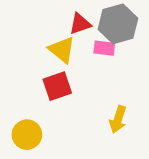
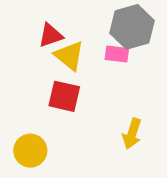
red triangle: (80, 24) -> (51, 35), moved
red square: (57, 86) -> (64, 96), turned 32

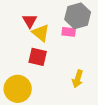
red triangle: (51, 35) -> (30, 21), turned -42
yellow circle: (30, 151) -> (18, 89), size x1.4

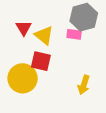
red triangle: (30, 21) -> (24, 28), moved
yellow circle: (18, 89) -> (23, 78), moved

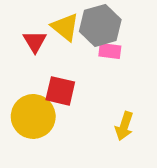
gray hexagon: (84, 17) -> (100, 25), moved
yellow triangle: (44, 35) -> (65, 27), moved

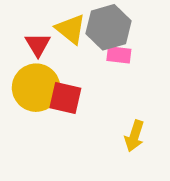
yellow circle: (33, 116) -> (36, 88), moved

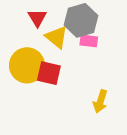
yellow triangle: (71, 29) -> (57, 37), moved
red triangle: (38, 45) -> (37, 18), moved

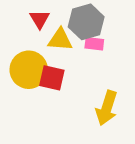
yellow triangle: (57, 37) -> (60, 40), turned -35
yellow arrow: (100, 101) -> (107, 108), size x1.4

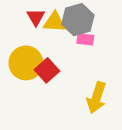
yellow triangle: (60, 40) -> (54, 22), moved
red square: (52, 78) -> (47, 70), turned 35

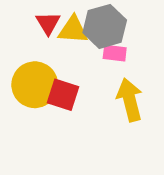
red square: (47, 70) -> (63, 95), turned -30
yellow arrow: (96, 98) -> (130, 100), moved, turned 148

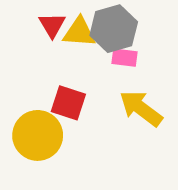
yellow circle: (35, 85) -> (38, 135), moved
yellow arrow: (130, 100) -> (141, 108), turned -39

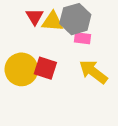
yellow circle: (38, 135) -> (21, 69), moved

